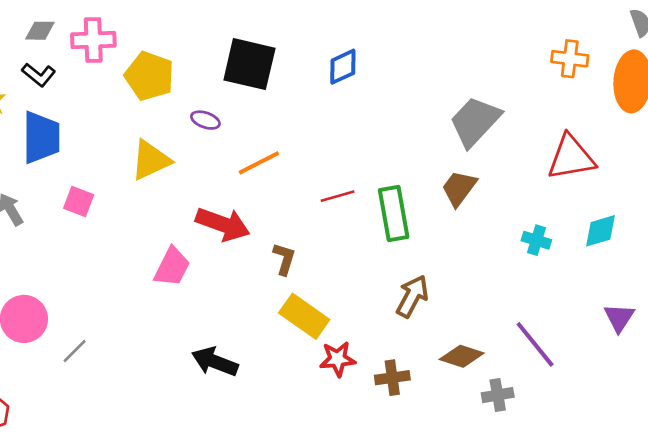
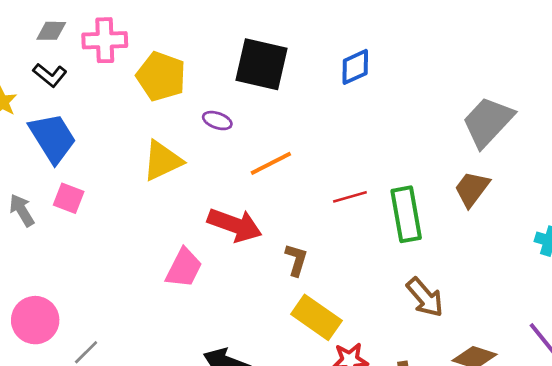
blue trapezoid: (41, 137) -> (53, 138), turned -32
pink square: (79, 201) -> (69, 198), moved
brown arrow: (412, 296) -> (425, 297), turned 111

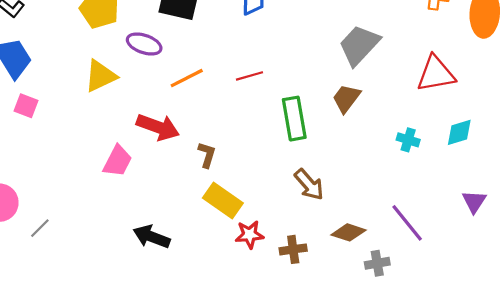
purple ellipse: (217, 121) -> (144, 44), size x1.5
red line: (350, 197) -> (249, 76), moved

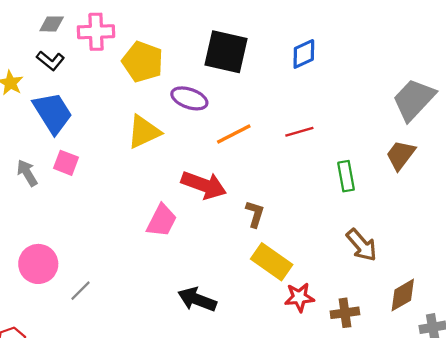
green rectangle: (294, 119) -> (346, 176), size x0.7
brown diamond: (348, 232) -> (403, 295), turned -48

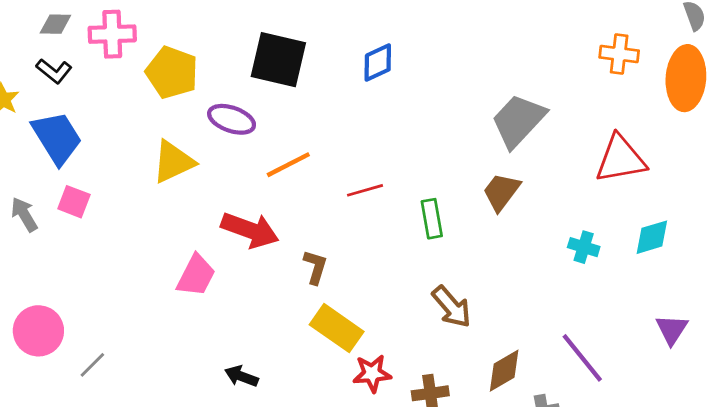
red line: (299, 132) -> (365, 190), moved
black arrow: (197, 300) -> (241, 376), size x0.7

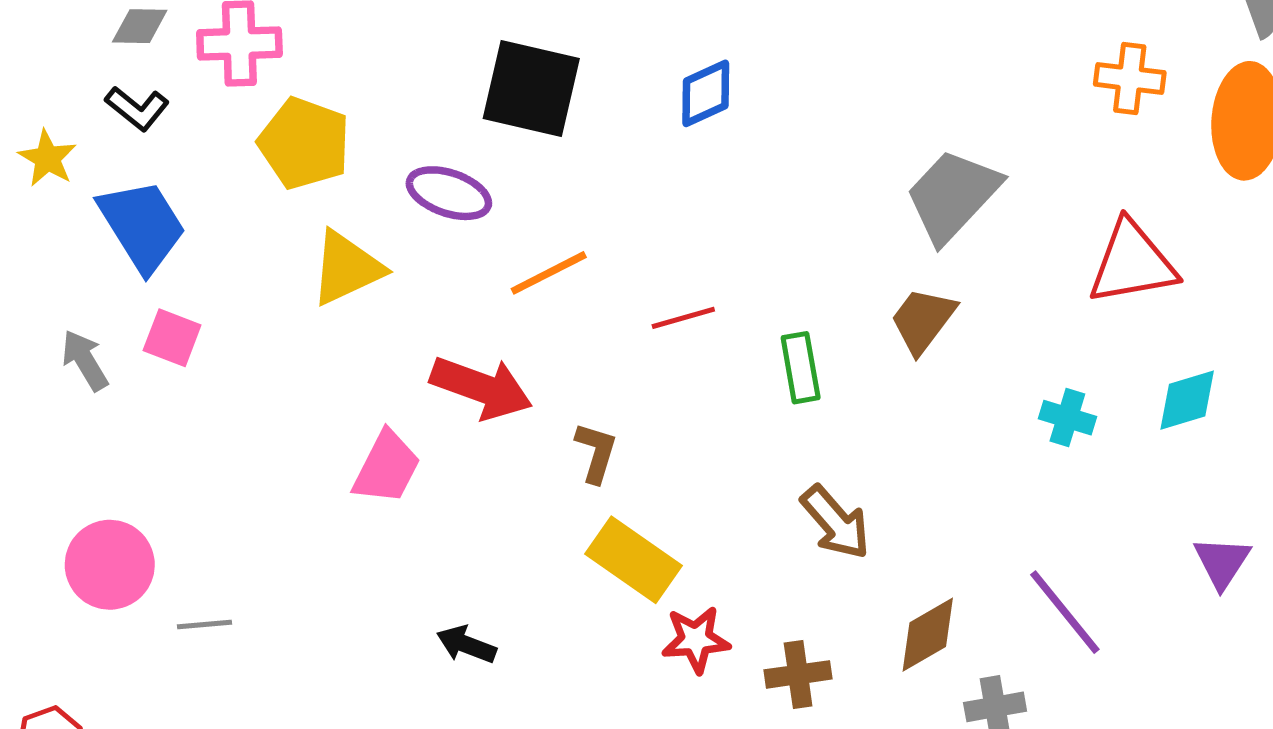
yellow pentagon: (172, 72) -> (304, 143), moved
gray line: (92, 365) -> (205, 625), turned 40

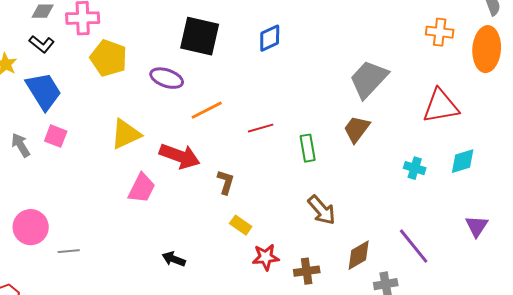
yellow triangle: (347, 268) -> (126, 134), moved
yellow rectangle: (633, 560) -> (241, 225), size x0.6

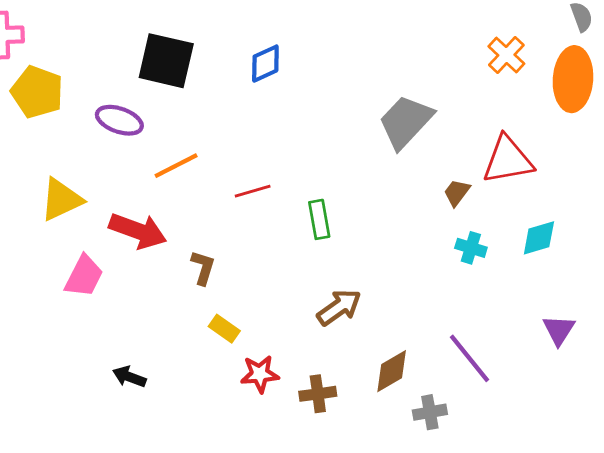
orange cross: (440, 32) -> (506, 55), turned 36
brown trapezoid: (357, 129) -> (457, 193), moved, size x0.7
brown arrow: (322, 210) -> (339, 307), turned -84

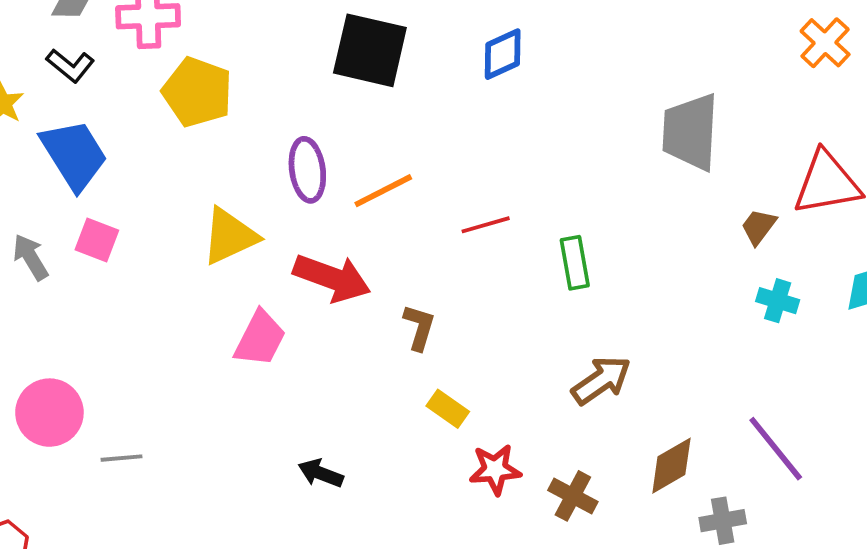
purple ellipse: (119, 120) -> (307, 170), moved, turned 63
gray trapezoid: (406, 122) -> (690, 132), turned -40
brown cross: (318, 394) -> (573, 496), turned 36

